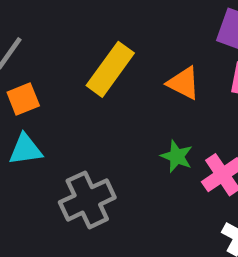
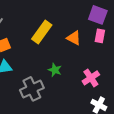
green star: (177, 156) -> (55, 70), moved

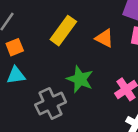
green star: (55, 70) -> (80, 79), size x1.5

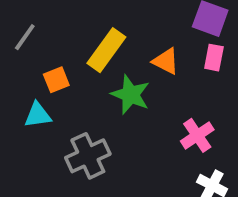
orange square: (15, 47) -> (56, 80), moved
green star: (80, 79) -> (130, 95), moved

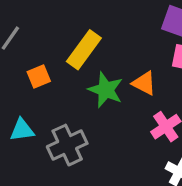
orange triangle: (166, 61) -> (144, 83), moved
cyan triangle: (38, 115) -> (22, 130), moved

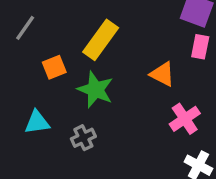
green star: (106, 90) -> (95, 90), moved
gray cross: (67, 145) -> (83, 138), size x0.6

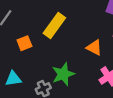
green star: (95, 90) -> (63, 74), moved, turned 30

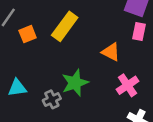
orange square: (24, 43) -> (28, 34), moved

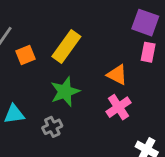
green star: (75, 83) -> (65, 92), moved
pink cross: (127, 85) -> (119, 107), moved

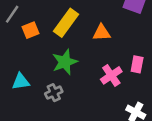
pink rectangle: (148, 52) -> (137, 64), moved
orange triangle: (117, 75) -> (102, 33), moved, turned -30

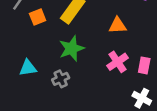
orange triangle: (102, 33) -> (118, 25), moved
pink rectangle: (137, 64) -> (144, 65), moved

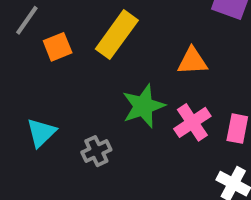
green star: (72, 49) -> (143, 106), moved
cyan triangle: (28, 68) -> (41, 133), turned -36

